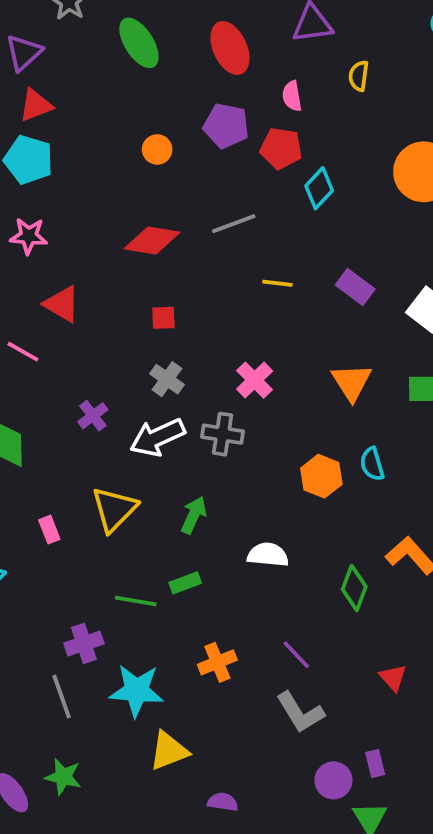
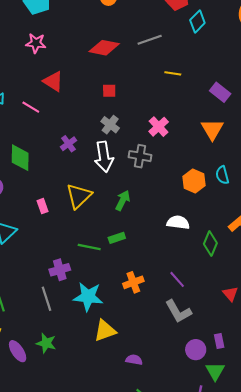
purple rectangle: (355, 287) -> (220, 92), moved
white arrow: (157, 437) -> (104, 157), turned -76
white semicircle: (268, 555) -> (178, 222), moved

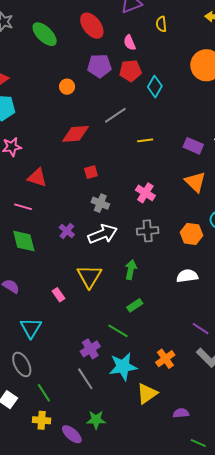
gray cross: (140, 156) -> (148, 231), moved
white arrow: (104, 157) -> (103, 234), turned -88
green diamond: (20, 158) -> (24, 241), moved
green line: (89, 247) -> (118, 331), moved, turned 35
orange cross: (133, 282) -> (165, 359), moved

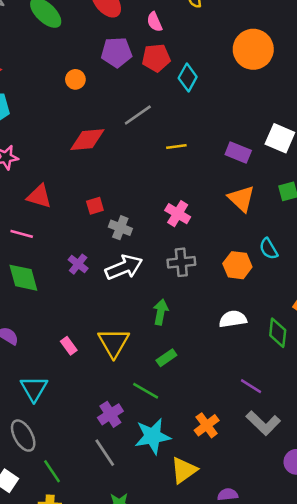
red square: (91, 172) -> (95, 206), moved
yellow triangle: (89, 276) -> (114, 343), moved

